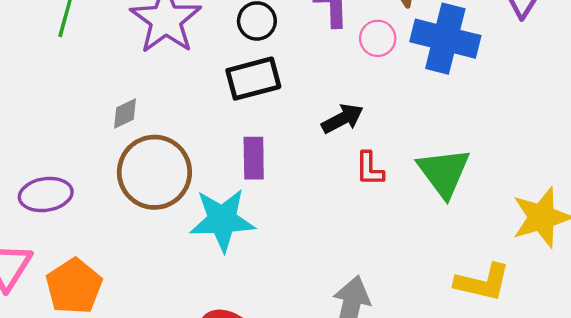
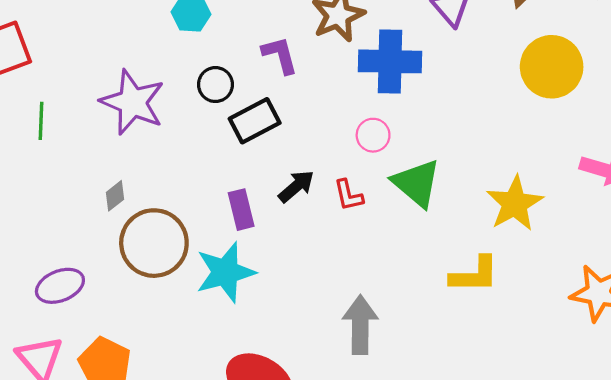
pink circle: (378, 38) -> (373, 135), moved
black rectangle: (253, 79) -> (255, 121), moved
black arrow: (342, 119) -> (296, 186), moved

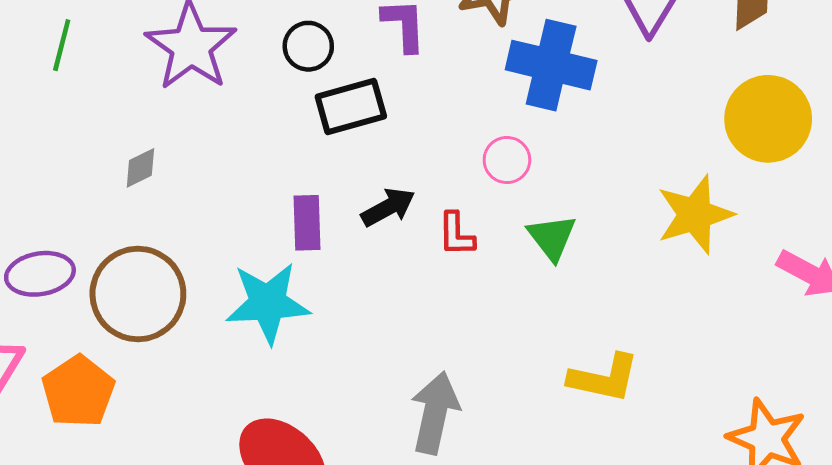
green triangle: (416, 183) -> (552, 237), size x0.7
yellow star: (515, 204) -> (695, 215), moved
brown circle: (154, 243) -> (138, 294), moved

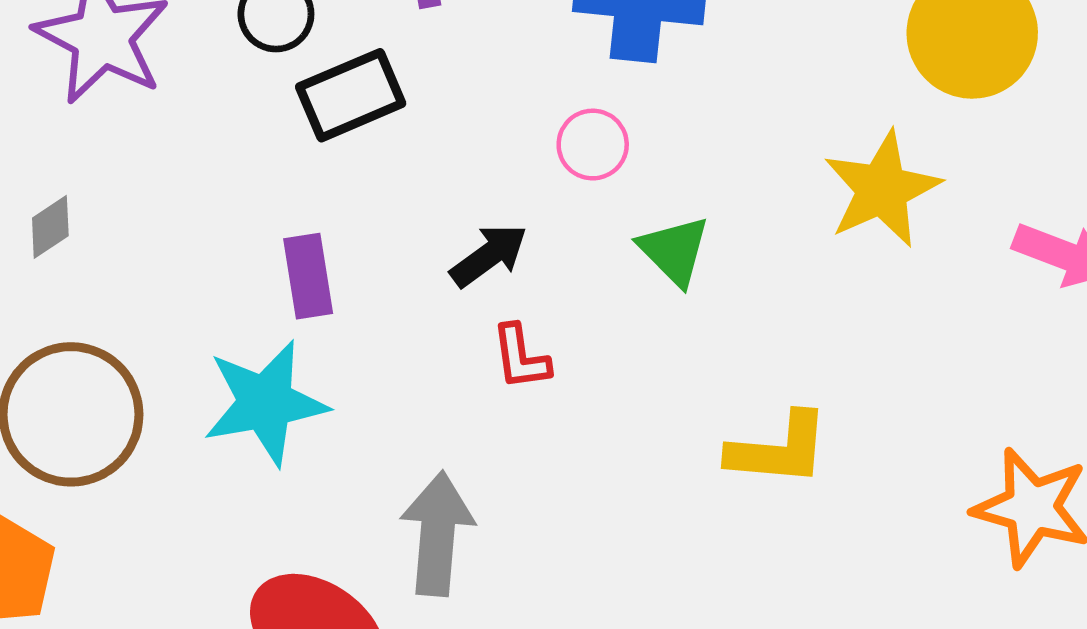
black arrow: (388, 207) -> (489, 255), moved
red L-shape: (456, 234) -> (521, 357), moved
gray arrow: (435, 413) -> (437, 534), moved

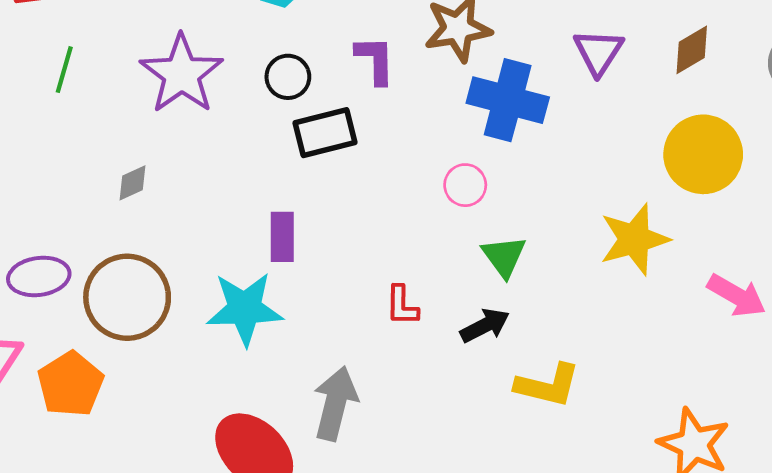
black arrow: (489, 255) -> (485, 326), moved

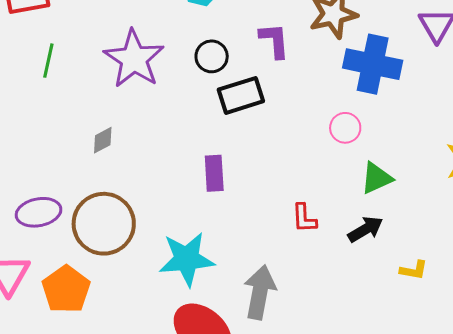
green triangle: (504, 256) -> (376, 178), turned 45
cyan star: (245, 309) -> (187, 259), moved
yellow L-shape: (548, 385) -> (414, 270), size x0.6

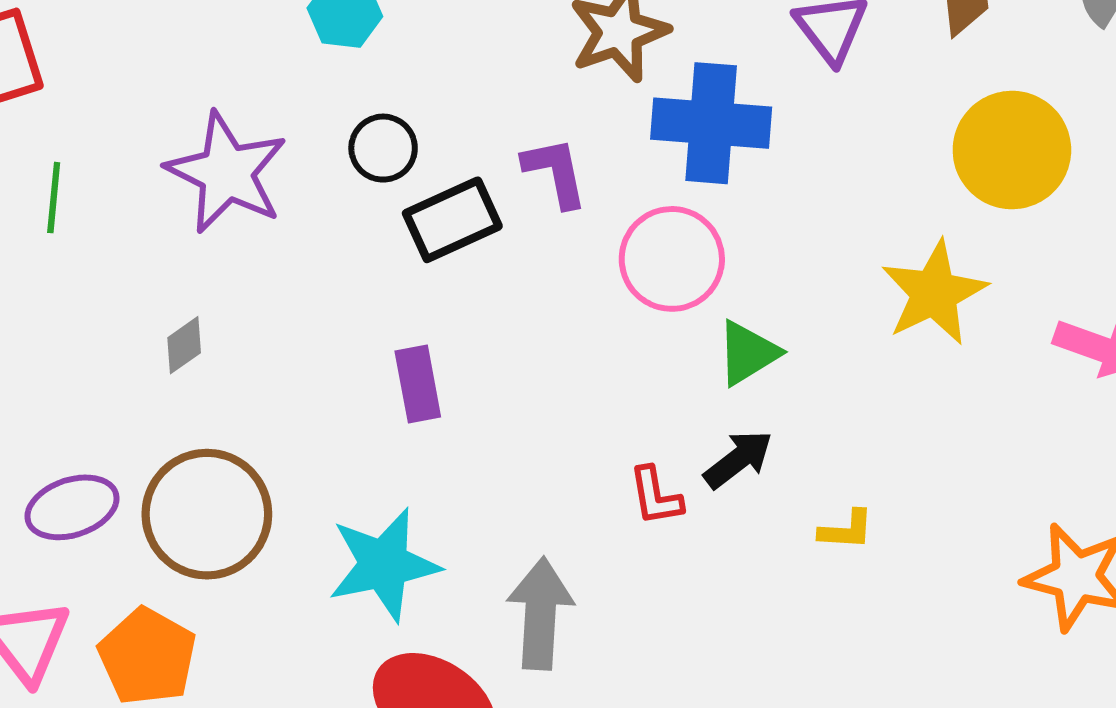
purple L-shape: (274, 40) -> (555, 172), moved
pink circle: (345, 128) -> (672, 259), size x1.6
red L-shape: (304, 218) -> (656, 496), moved

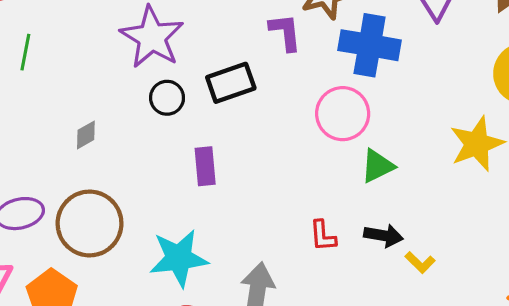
black circle: (383, 148) -> (167, 98), moved
purple L-shape: (555, 172) -> (285, 32), moved
purple star: (227, 173) -> (152, 37), moved
black arrow: (738, 459) -> (383, 236), moved, turned 42
yellow L-shape: (846, 530) -> (420, 262), turned 36

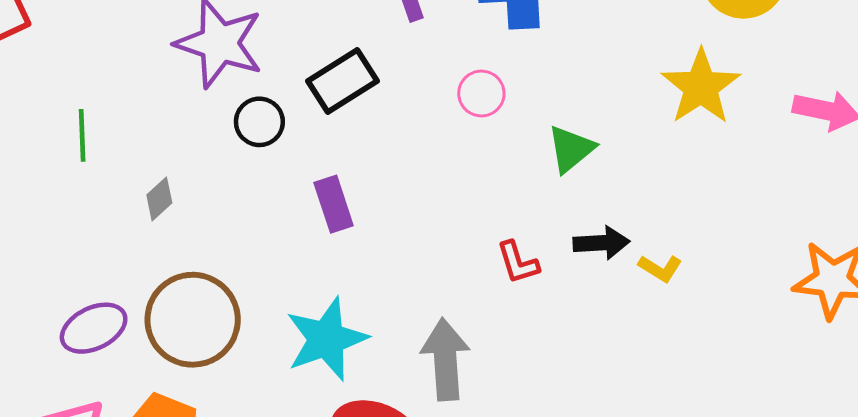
green line: (25, 52) -> (82, 135), moved
pink circle: (343, 114) -> (481, 93), moved, size x0.6

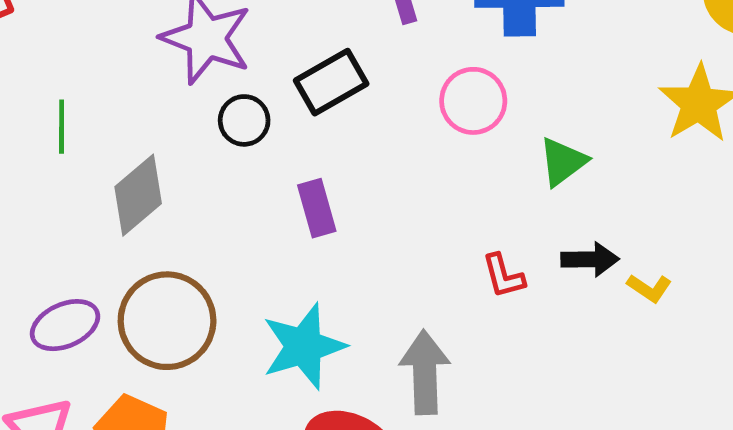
pink circle: (481, 93) -> (473, 101), size x1.4
gray diamond: (159, 199) -> (138, 195), size x1.8

